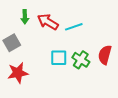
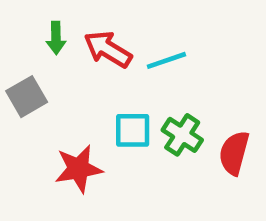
red semicircle: (105, 55) -> (234, 153), moved
red star: (18, 73) -> (79, 169), moved

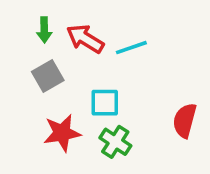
gray square: (27, 97) -> (48, 76), moved
green cross: (182, 135) -> (115, 142), moved

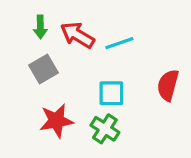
cyan square: (105, 103) -> (111, 93), moved
red semicircle: (185, 120) -> (168, 85), moved

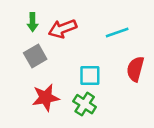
red arrow: (77, 35) -> (62, 29), turned -52
cyan line: (119, 43) -> (117, 33), moved

